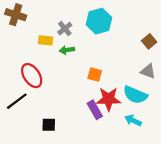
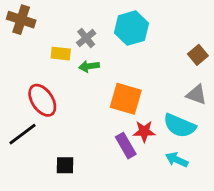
orange square: (95, 75) -> (126, 99), size x1.6
red star: (109, 99) -> (144, 131), size x0.7

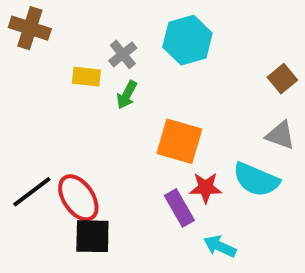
green arrow: (89, 66) -> (127, 95), turned -54
red ellipse: (42, 100) -> (78, 198), moved
cyan arrow: (177, 160) -> (220, 246), moved
black square: (65, 165) -> (92, 236), size x1.4

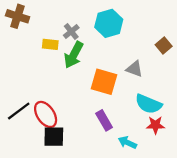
green arrow: (127, 95) -> (74, 55), size x1.6
gray triangle: (280, 135) -> (134, 69), moved
red star: (206, 188) -> (155, 125), moved

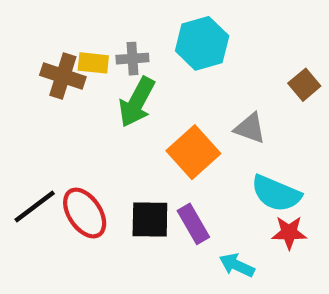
brown cross: (18, 16) -> (63, 76), moved
gray cross: (71, 31) -> (132, 59), turned 35
yellow rectangle: (50, 44) -> (93, 63), moved
orange square: (104, 82) -> (193, 152), turned 32
black square: (54, 137) -> (150, 220), moved

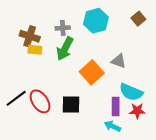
yellow rectangle: (93, 63) -> (35, 50), moved
brown square: (304, 85) -> (138, 19), moved
purple rectangle: (193, 224) -> (116, 107), moved, turned 30

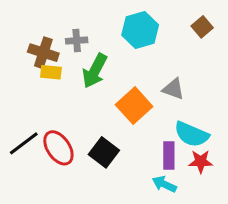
gray cross: (63, 28) -> (77, 41), moved
black square: (71, 105) -> (104, 152), turned 36

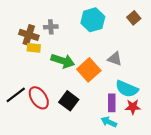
green arrow: (95, 71) -> (63, 61), moved, turned -100

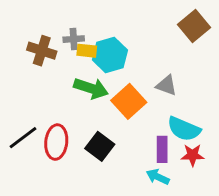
brown square: (134, 18) -> (194, 26), size x1.5
cyan hexagon: (93, 20) -> (110, 55), moved
yellow rectangle: (34, 48) -> (87, 51), moved
red ellipse: (39, 98) -> (56, 142), turned 40

